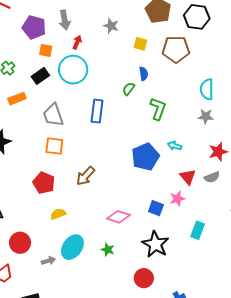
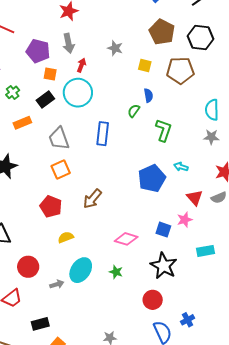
orange square: (54, 146) -> (61, 169), turned -30
cyan rectangle: (198, 230) -> (205, 251), turned 60

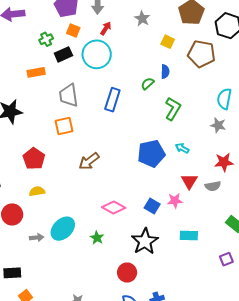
green cross: (13, 92) -> (46, 39), moved
red pentagon: (51, 206) -> (34, 159), moved
yellow semicircle: (66, 237) -> (37, 191), moved

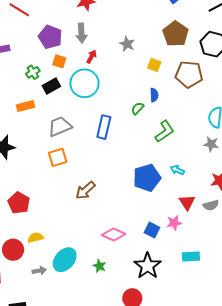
gray trapezoid: (69, 95) -> (60, 126), turned 80
green L-shape: (173, 109) -> (165, 131), turned 30
red pentagon: (34, 159) -> (19, 203), moved
yellow semicircle: (37, 191) -> (36, 238), moved

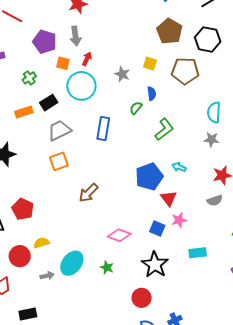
gray star: (127, 44) -> (122, 74), moved
orange square: (59, 61) -> (63, 63), moved
black rectangle: (51, 86) -> (49, 103), moved
red triangle: (187, 202) -> (169, 198), moved

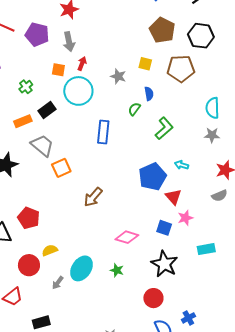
purple pentagon: (45, 42) -> (37, 35), moved
gray trapezoid: (59, 130) -> (42, 146), moved, turned 70
gray arrow: (47, 276) -> (58, 283), turned 144

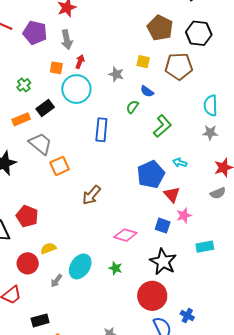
blue semicircle: (149, 94) -> (147, 91), turned 136
red circle: (153, 298) -> (152, 296), size x1.5
blue cross: (188, 318) -> (187, 316), turned -32

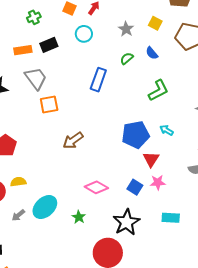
cyan circle: (76, 89) -> (84, 34), size x0.6
green semicircle: (132, 107) -> (127, 58), moved

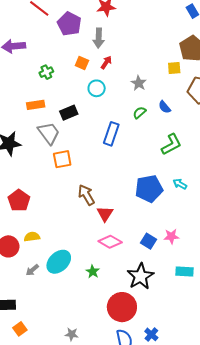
yellow square: (155, 23) -> (174, 68), moved, turned -32
black rectangle: (49, 45) -> (69, 113), moved
brown arrow: (73, 140) -> (86, 195), turned 95
red triangle: (151, 159) -> (105, 214), moved

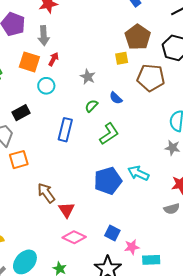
orange square: (82, 63) -> (29, 62), size x1.5
green L-shape: (171, 144) -> (109, 134), moved
cyan arrow: (180, 184) -> (138, 173), size x1.5
pink star: (171, 236) -> (132, 247), moved

